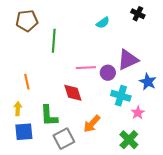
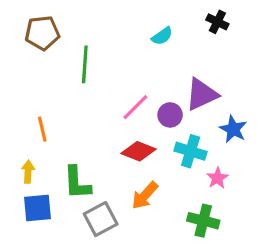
pink line: (86, 68) -> (135, 107), turned -42
red diamond: (73, 93) -> (138, 151), moved, turned -50
green cross: (129, 140) -> (203, 221), turned -30

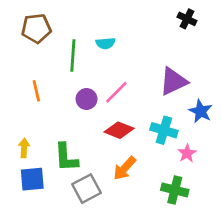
cyan semicircle: (162, 36) -> (106, 43), moved, turned 30
purple circle: (170, 115) -> (87, 99), moved
orange line: (42, 129) -> (36, 91), moved

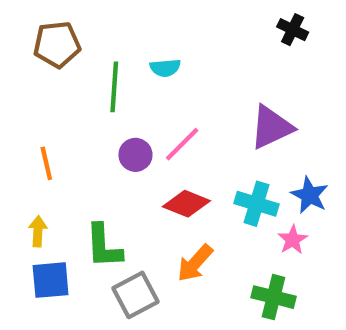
orange line: (36, 91) -> (46, 163), moved
blue star: (201, 111) -> (310, 195), moved

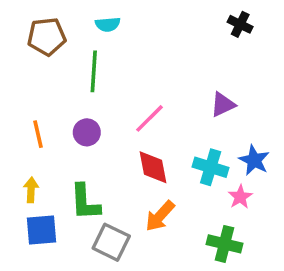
cyan semicircle: (165, 68) -> (108, 24), moved
purple triangle: (271, 127) -> (223, 104), size x0.7
purple circle: (135, 155) -> (87, 132), moved
red diamond: (186, 204) -> (153, 167), turned 57
gray square: (135, 295) -> (111, 242), turned -36

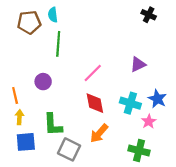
cyan semicircle: (108, 24) -> (53, 15), moved, turned 88
purple circle: (87, 132) -> (43, 82), moved
orange line: (38, 134) -> (15, 96), moved

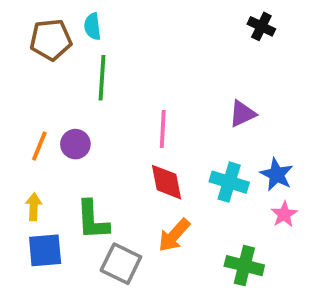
pink line: (93, 73) -> (163, 129), turned -42
orange line: (15, 96) -> (39, 146), moved, turned 35
pink star: (149, 121) -> (284, 214), moved

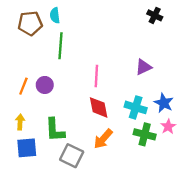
green cross: (244, 266) -> (145, 134), moved

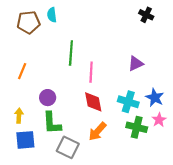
green line: (60, 46) -> (71, 53), moved
purple circle: (45, 85) -> (48, 98), moved
orange line: (23, 86) -> (22, 71), moved

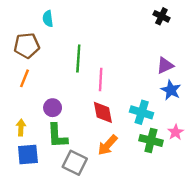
cyan semicircle: (52, 15) -> (48, 19), moved
brown pentagon: (29, 22) -> (27, 46), moved
purple triangle: (136, 64) -> (165, 65), moved
blue star: (155, 98) -> (171, 90), moved

